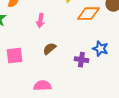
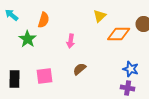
purple cross: (81, 60) -> (128, 88), moved

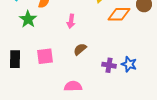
blue star: (131, 69) -> (129, 64), moved
purple cross: (128, 88) -> (109, 65), moved

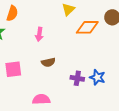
brown semicircle: (80, 49) -> (48, 62), turned -152

